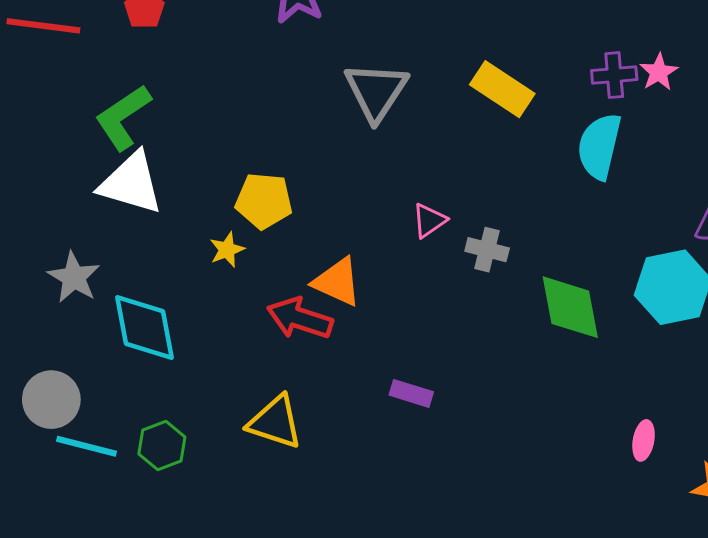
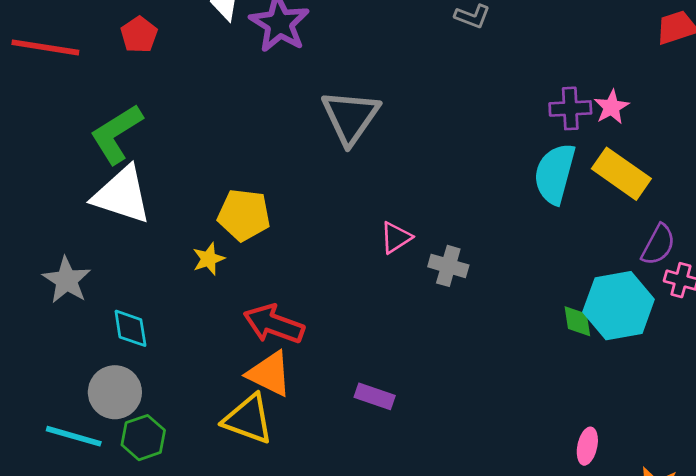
yellow rectangle: (502, 89) -> (621, 174), moved
orange triangle: (337, 282) -> (270, 374), moved
green diamond: (570, 307) -> (577, 321), moved, size x0.5
cyan diamond: (145, 328) -> (130, 328), size x0.6
gray circle: (51, 400) -> (115, 392), moved

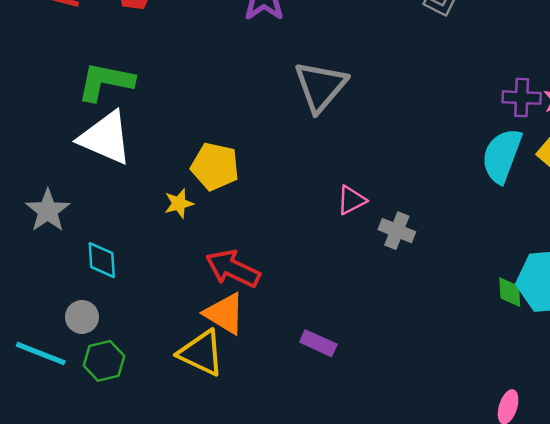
green L-shape: (116, 134) -> (106, 82), turned 38
gray circle: (115, 392) -> (82, 317), size x0.7

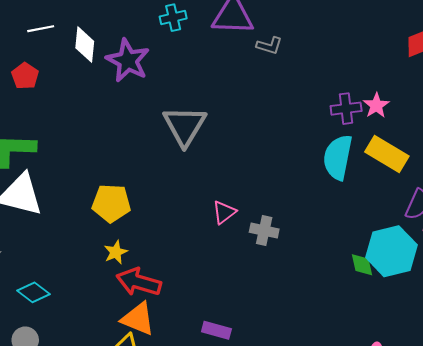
yellow star: (179, 203) -> (116, 252), moved
cyan diamond: (102, 260) -> (33, 292), turned -40

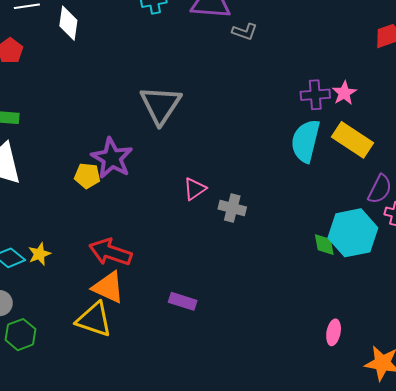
purple star: (128, 60) -> (112, 158), moved
yellow pentagon: (111, 203) -> (87, 176), size x0.7
yellow star: (116, 252) -> (39, 254), moved

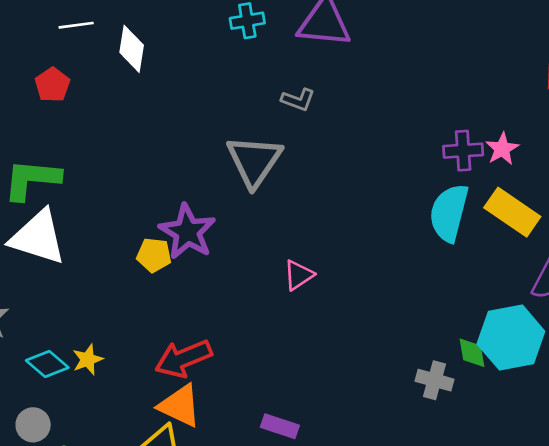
gray L-shape: (245, 32) -> (298, 100), moved
gray cross: (232, 208) -> (435, 380), moved
red arrow: (110, 252) -> (183, 359), turned -42

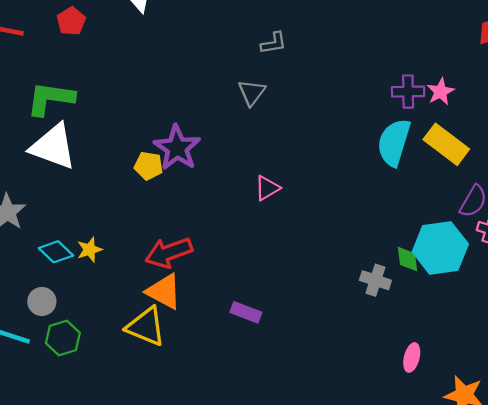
gray L-shape: (298, 100) -> (274, 43), turned -32
gray triangle: (254, 161) -> (252, 93), moved, size x0.6

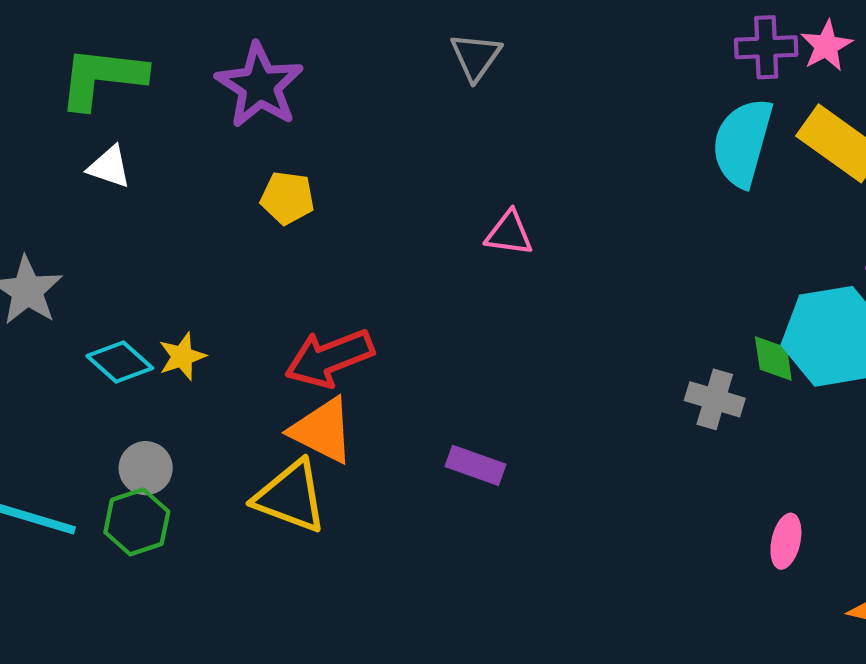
white triangle: (53, 147) -> (109, 167), size x0.5
purple star: (177, 148) -> (260, 85), moved
pink triangle: (267, 188) -> (509, 233), turned 40
gray circle: (42, 302) -> (146, 468), moved

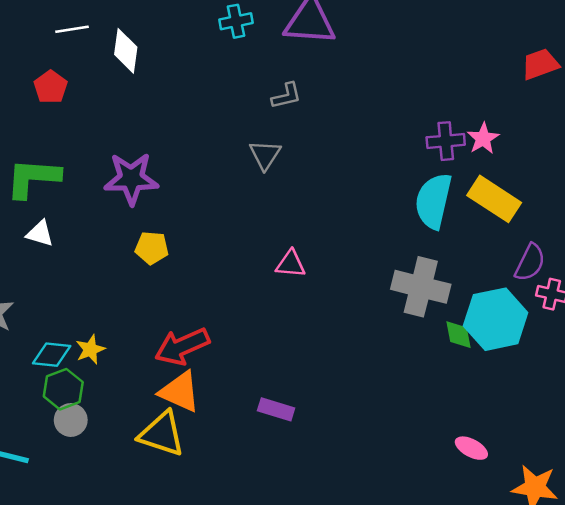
purple star: (260, 85) -> (131, 179), turned -30
cyan diamond: (120, 362) -> (52, 355), turned -33
gray cross: (715, 399) -> (421, 287), moved, size x1.6
green hexagon: (137, 522) -> (63, 389), moved
pink ellipse: (786, 541) -> (471, 448), turned -72

